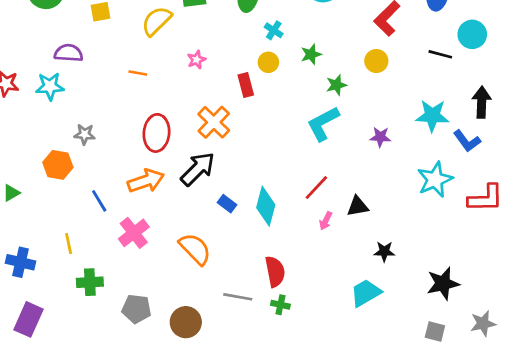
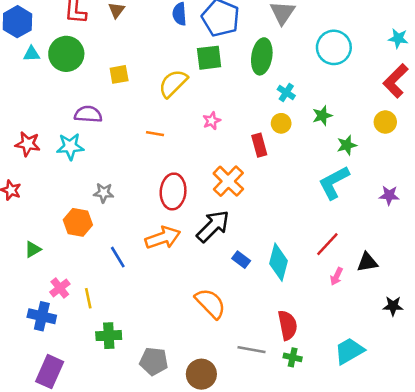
pink cross: (134, 233) -> (60, 288), moved, size x0.7
cyan trapezoid: (366, 293) -> (349, 351), moved

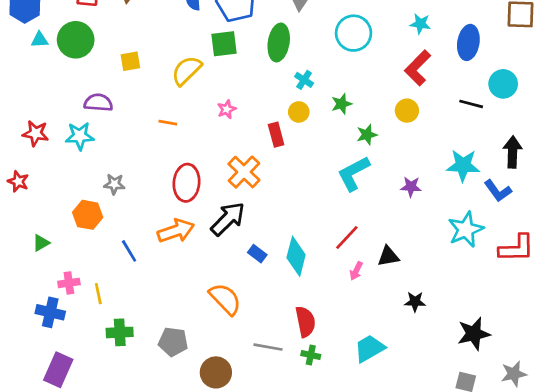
pink cross: (60, 288) -> (69, 283), turned 30
gray pentagon: (154, 361) -> (173, 342), moved

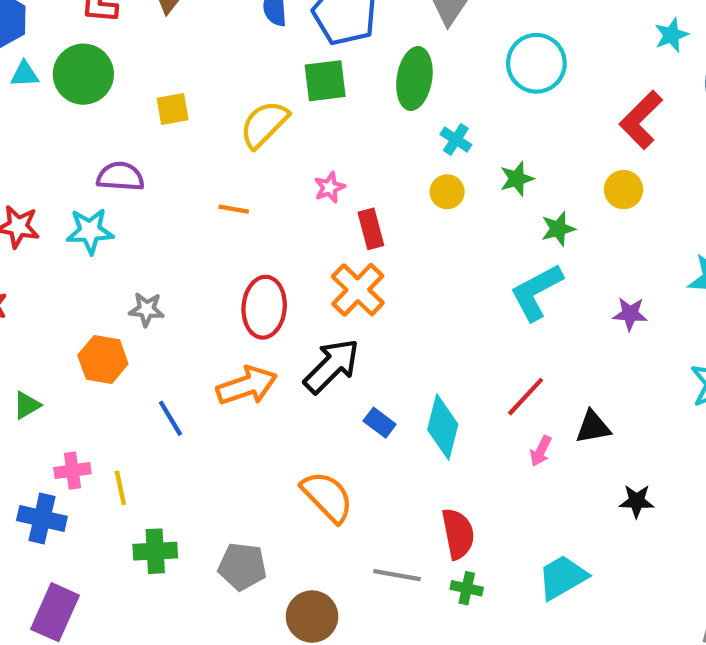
cyan star: (420, 24) -> (671, 35), moved, turned -30
red rectangle: (276, 135) -> (371, 229), moved

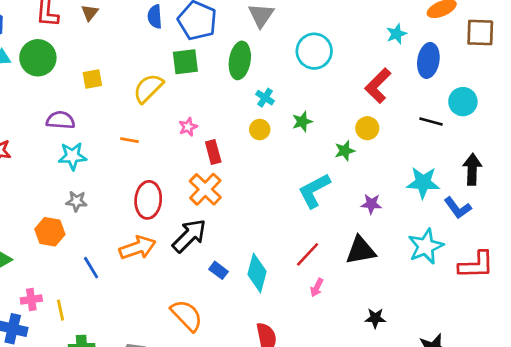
green star: (558, 229) -> (345, 151), moved
cyan star: (90, 231) -> (72, 156), moved
black triangle: (593, 427) -> (361, 250), moved, size x1.4

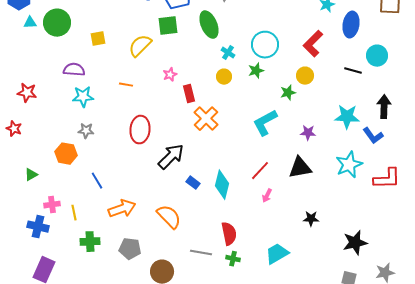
cyan circle: (314, 51) -> (265, 45), moved
green ellipse: (240, 60) -> (209, 25), turned -32
orange cross: (205, 189) -> (206, 119), moved
orange arrow: (138, 248) -> (122, 209), moved

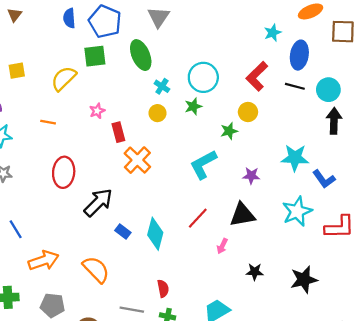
black line: (353, 71) -> (295, 86), moved
black arrow: (384, 107) -> (334, 121), moved
pink arrow: (267, 196) -> (222, 246), moved
red semicircle: (229, 234) -> (163, 288), size x0.7
black star: (355, 243) -> (304, 280), moved

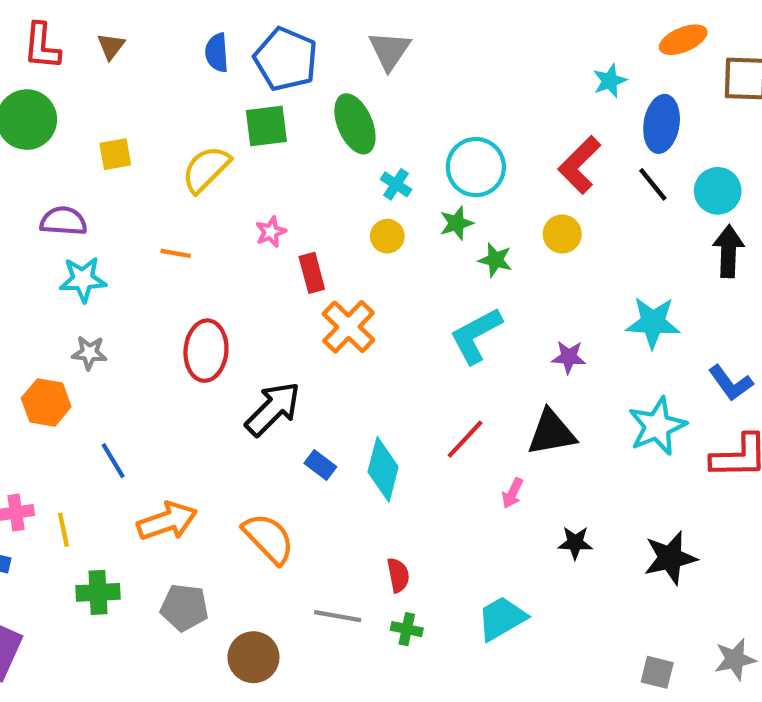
black line: (295, 86) -> (653, 184), turned 36
green star: (229, 131) -> (495, 260), moved, turned 30
blue L-shape: (324, 179) -> (731, 383), moved

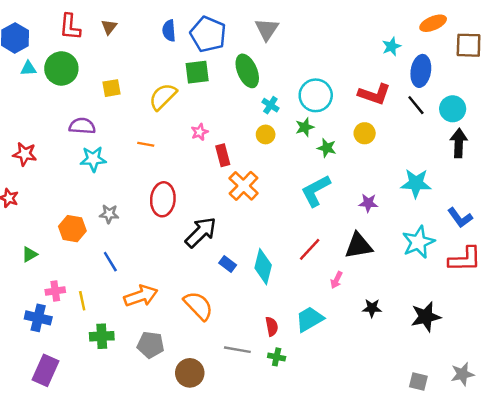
red L-shape: (579, 165) -> (374, 94), turned -116
gray star: (89, 353) -> (109, 214), moved
cyan trapezoid: (502, 618) -> (310, 319), moved

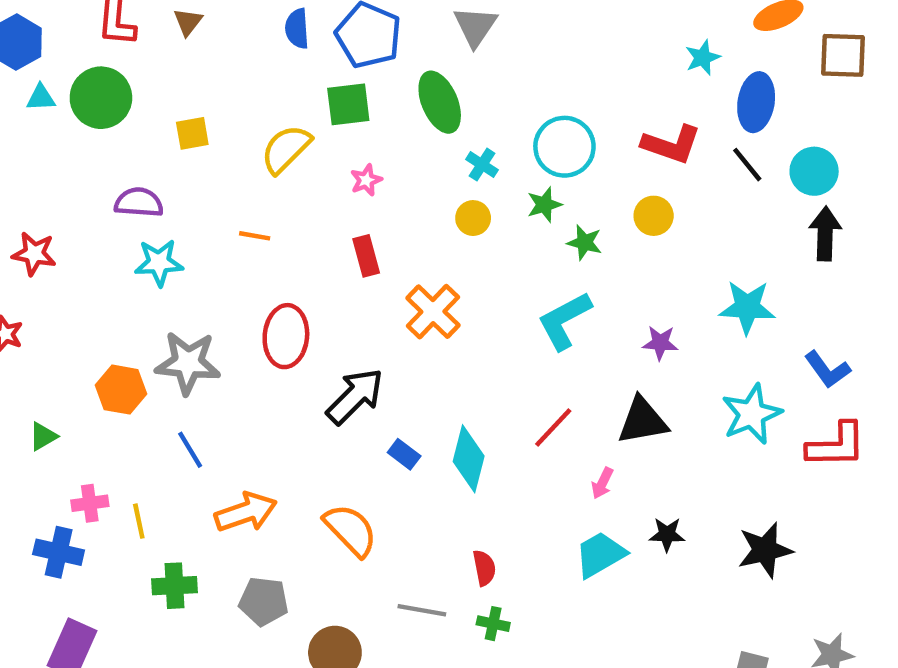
pink star: (200, 132) -> (366, 180), moved
red rectangle: (223, 155) -> (366, 256), moved
gray star: (109, 214) -> (188, 363), size x1.8
cyan trapezoid: (310, 319) -> (600, 555), moved

